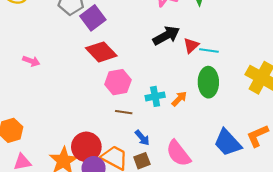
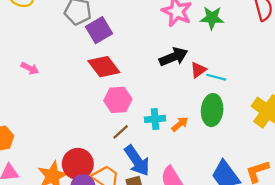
brown line: (124, 112) -> (121, 132), turned -56
blue arrow: (142, 138) -> (137, 161), size x1.8

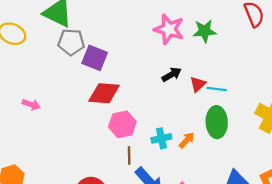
purple square: (99, 30) -> (95, 58), turned -30
black arrow: (173, 57) -> (172, 75), size x0.7
red diamond: (104, 67) -> (104, 93), turned -40
brown line: (121, 132) -> (129, 156), turned -42

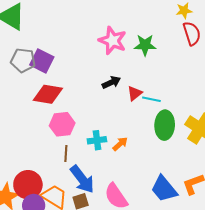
gray pentagon: (71, 42) -> (23, 60), moved
green ellipse: (217, 122) -> (165, 125), moved

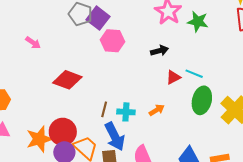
red triangle: (135, 93) -> (173, 77), moved
red diamond: (48, 94) -> (67, 80), moved
pink hexagon: (62, 124) -> (112, 41), moved
cyan cross: (97, 140) -> (126, 112), moved

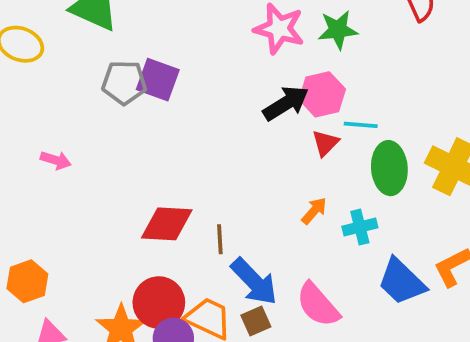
pink hexagon: (112, 41) -> (322, 94), moved
black arrow: (159, 51) -> (286, 103), size x1.4
red diamond: (67, 80) -> (167, 224), moved
cyan cross: (126, 112) -> (360, 227), moved

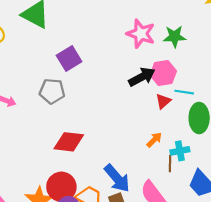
purple square: (158, 80) -> (69, 59), turned 35
gray pentagon: (124, 83) -> (52, 91), moved
brown line: (220, 239) -> (170, 163), moved

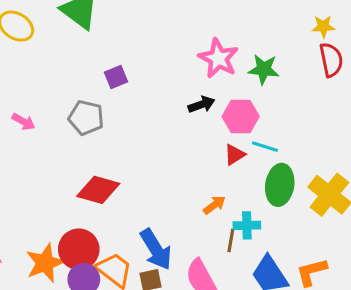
purple square: (69, 59) -> (116, 77), size x0.7
black arrow: (142, 77) -> (201, 105), moved, size x0.7

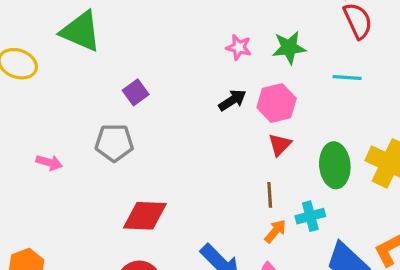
pink star: (218, 58) -> (239, 47), size x0.6
cyan line: (265, 147) -> (347, 78), moved
orange arrow: (214, 205) -> (275, 231), moved
brown line: (231, 240) -> (270, 195), moved

